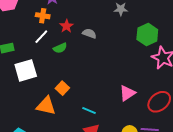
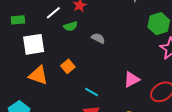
gray semicircle: (89, 34) -> (98, 38), moved
orange triangle: (46, 106) -> (38, 75), moved

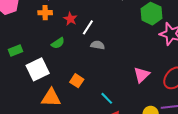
white line: (53, 13) -> (88, 27), moved
green semicircle: (71, 26) -> (58, 43), moved
cyan line: (92, 92) -> (107, 98), turned 32

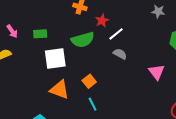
green semicircle: (58, 43) -> (83, 40), size x1.6
pink triangle: (142, 75) -> (157, 72), moved, turned -42
cyan line: (107, 98) -> (93, 104), moved

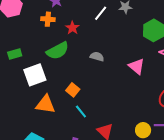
white line: (116, 34) -> (101, 13), moved

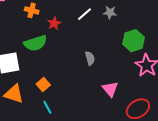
gray semicircle: (97, 57) -> (90, 58), moved, turned 48
pink triangle: (137, 66) -> (110, 89), moved

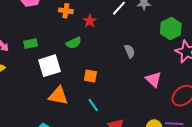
green semicircle: (35, 43) -> (74, 43), size x0.7
orange square: (43, 84) -> (90, 76), moved, turned -32

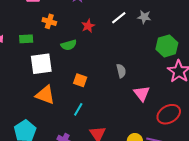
orange cross: (66, 11) -> (49, 21), moved
gray semicircle: (130, 51) -> (121, 71), moved
cyan line: (93, 105) -> (78, 109), turned 56

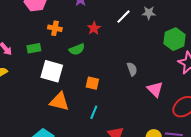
white square: (41, 64) -> (52, 71), turned 30

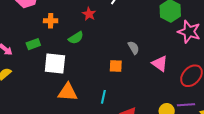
orange square: (92, 83) -> (116, 66), moved

